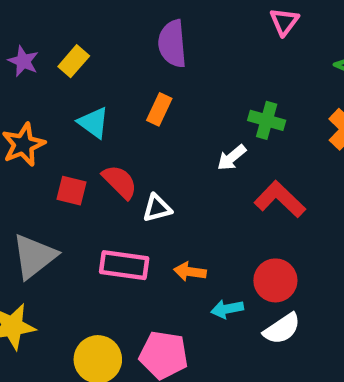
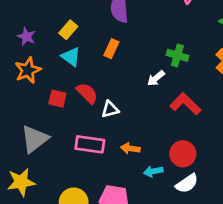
purple star: (23, 61) -> (26, 37), moved
yellow rectangle: (74, 61) -> (68, 30), moved

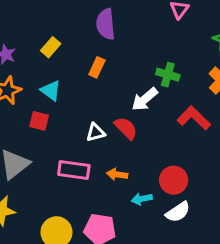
cyan triangle: (71, 57) -> (51, 91), moved
white arrow: (156, 78) -> (145, 99), size x1.4
red semicircle: (87, 93) -> (126, 128), moved
red L-shape: (186, 104) -> (194, 118), moved

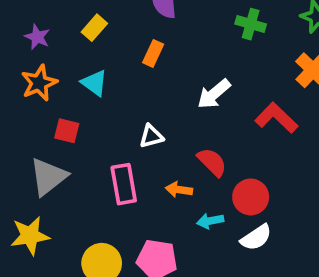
green cross: (168, 75) -> (251, 24), moved
red square: (39, 121) -> (67, 131), moved
red semicircle: (126, 128) -> (212, 162), moved
pink rectangle: (74, 170) -> (124, 184), turned 72

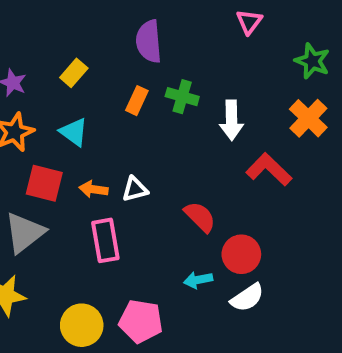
green cross: (251, 24) -> (182, 97), moved
white arrow: (214, 94) -> (231, 120), moved, turned -51
red square: (67, 131) -> (44, 183), size x1.4
orange arrow: (179, 190) -> (94, 189), moved

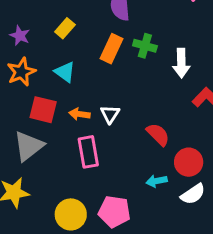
orange rectangle: (137, 101) -> (111, 49), size x1.4
white triangle: (135, 189) -> (110, 114), turned -42

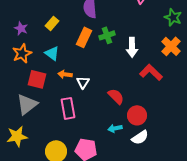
green cross: (145, 46) -> (107, 35), turned -35
orange arrow: (79, 114) -> (65, 74), moved

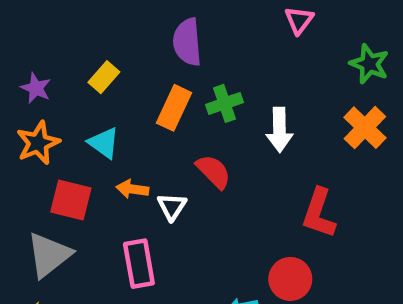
red L-shape: (151, 72) -> (319, 213), moved, turned -115
red semicircle: (116, 96) -> (214, 171), moved

